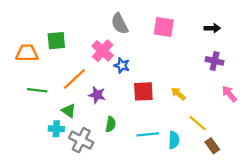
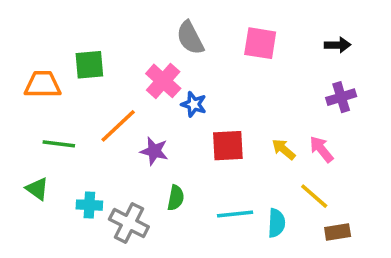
purple cross: (215, 61) -> (341, 97), turned -30
pink arrow: (229, 94) -> (321, 149), moved
green triangle: (69, 111) -> (37, 189), moved
brown rectangle: (212, 146) -> (338, 232), turned -63

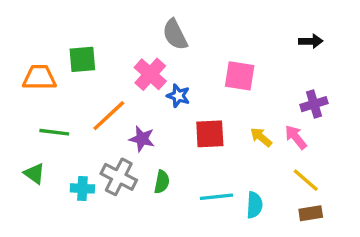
pink square: (260, 43) -> (240, 76), moved
purple cross: (341, 97) -> (314, 104), moved
yellow line: (314, 196) -> (306, 180), moved
gray cross: (129, 223) -> (119, 177), moved

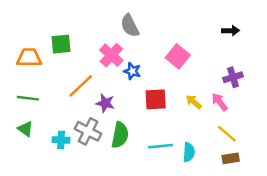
pink square: (240, 76) -> (178, 56), turned 30
green line: (54, 132) -> (28, 98), moved
green semicircle: (162, 182) -> (120, 135), size x1.5

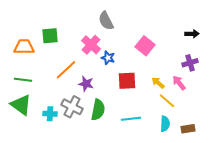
black arrow: (231, 31) -> (192, 34), moved
green triangle: (25, 129) -> (21, 105), size x1.6
yellow line: (227, 134) -> (167, 101), moved
cyan semicircle: (189, 152) -> (165, 124), moved

